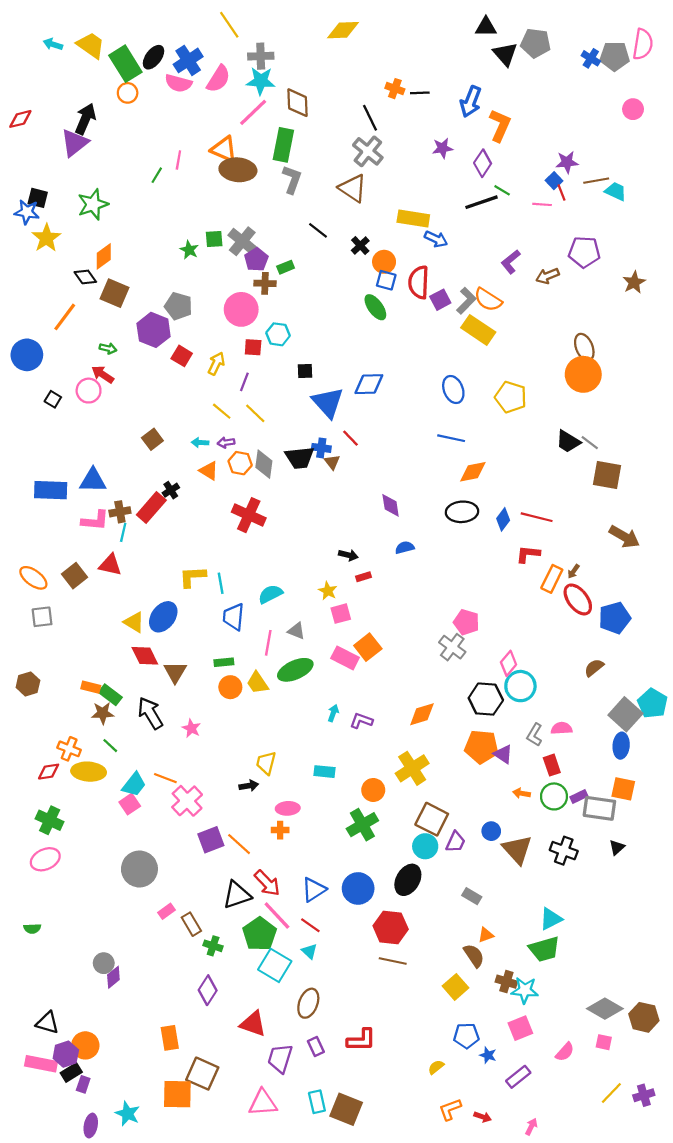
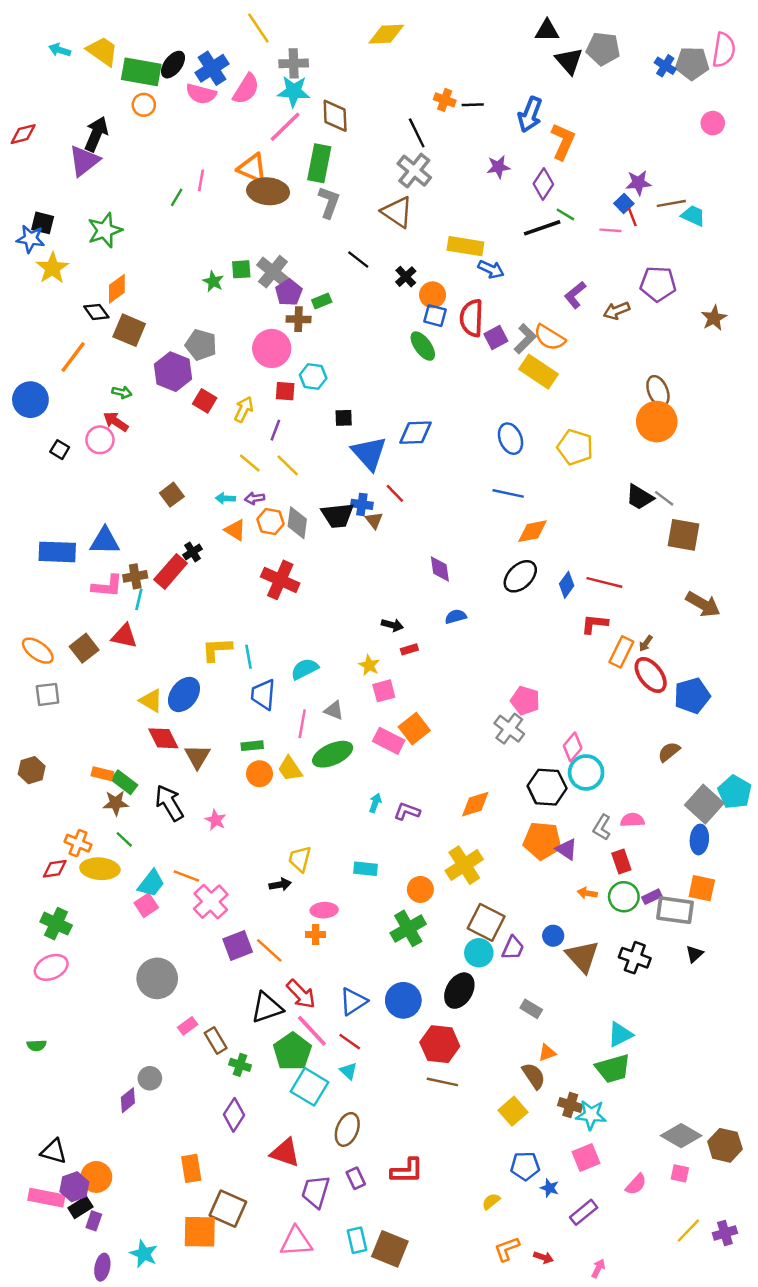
green rectangle: (125, 64) -> (141, 72), turned -48
black ellipse: (462, 512) -> (520, 576), turned -40
gray circle: (104, 963) -> (150, 1078), moved

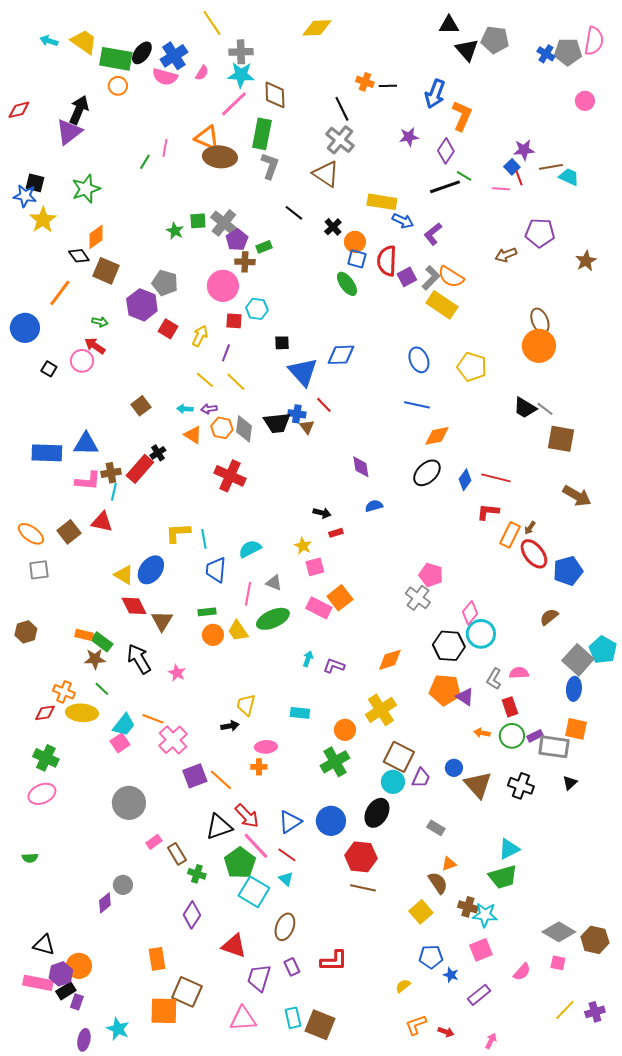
pink semicircle: (246, 89) -> (202, 73), size x0.6
purple L-shape: (575, 295) -> (433, 234), moved

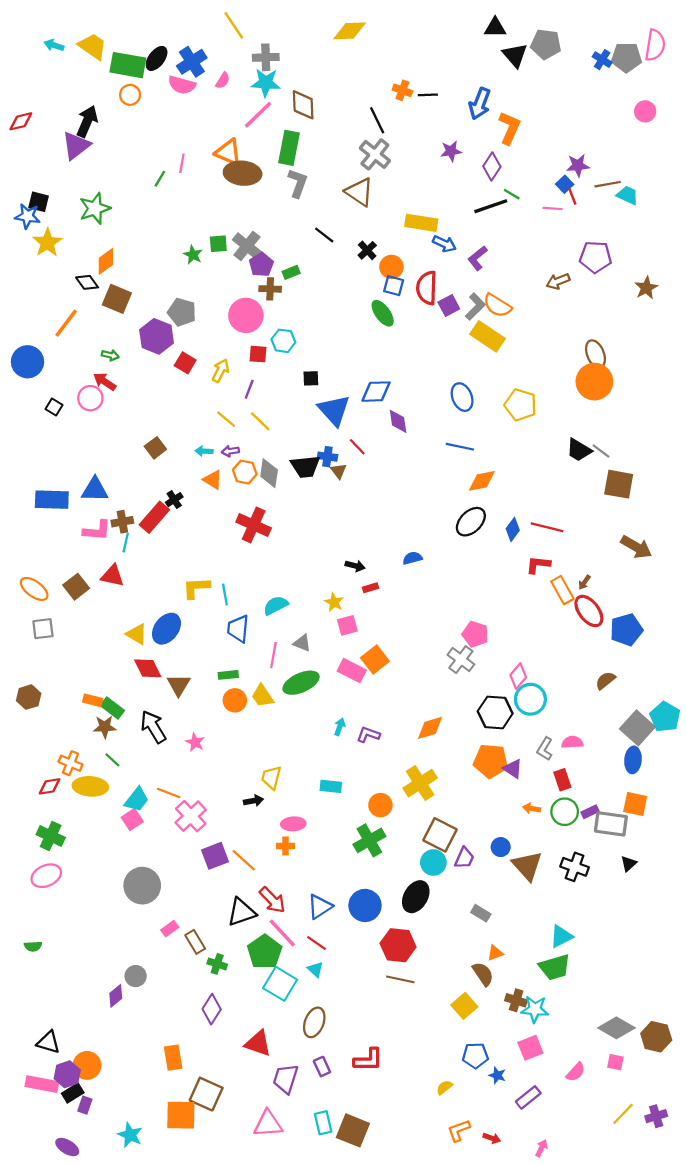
purple diamond: (361, 467) -> (398, 421), moved
orange rectangle: (510, 535) -> (562, 590), turned -55
purple ellipse: (84, 1040) -> (67, 1147), moved, turned -70

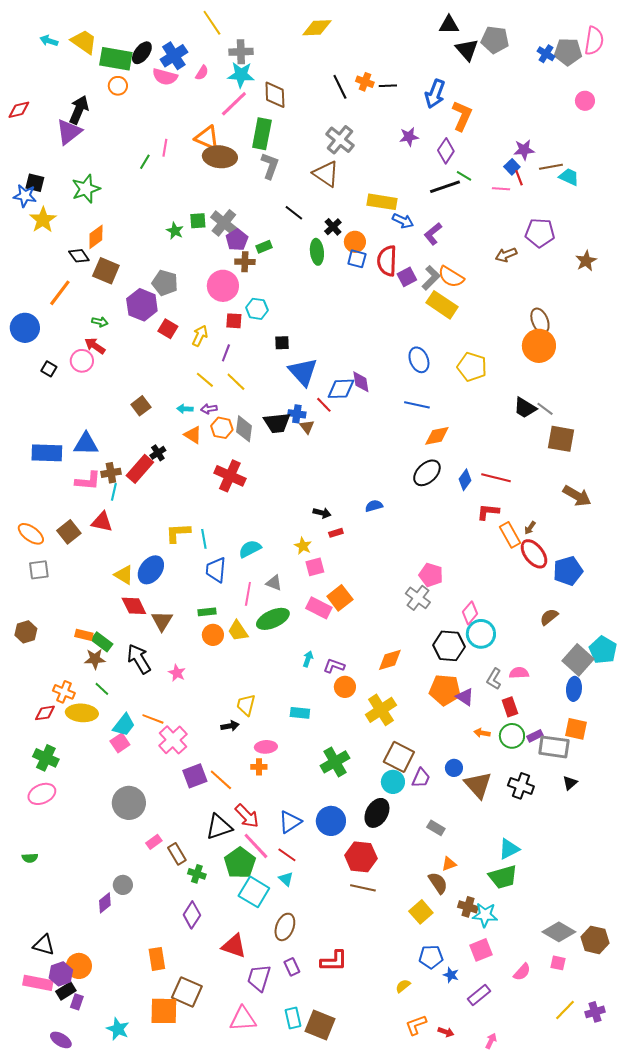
black line: (377, 120) -> (340, 87), moved
green ellipse: (383, 313) -> (317, 252), moved, turned 30
blue diamond: (376, 392) -> (341, 389), moved
orange circle: (380, 805) -> (345, 687), moved

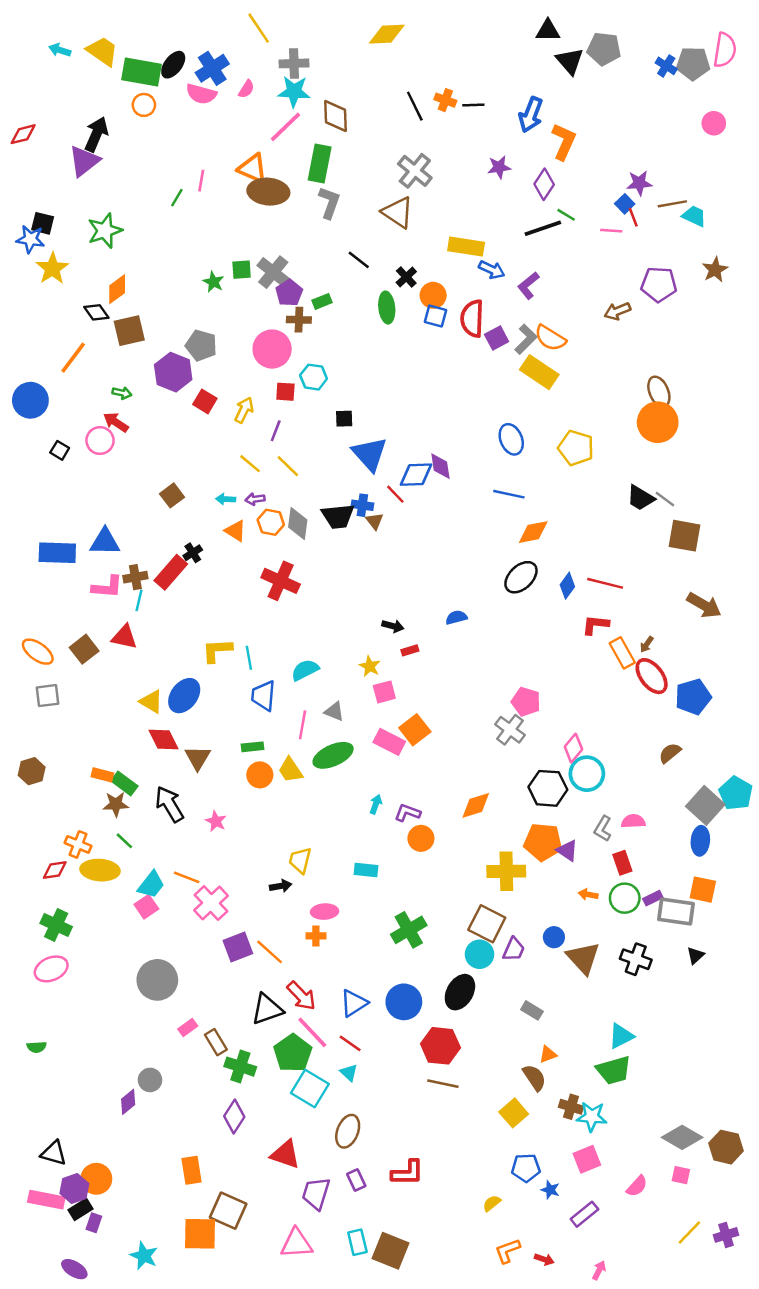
brown star: (586, 261) -> (715, 270), moved
brown square: (106, 271) -> (129, 331), turned -36
yellow cross: (381, 710) -> (506, 871), moved, turned 32
green cross: (197, 874) -> (240, 1067), size x1.4

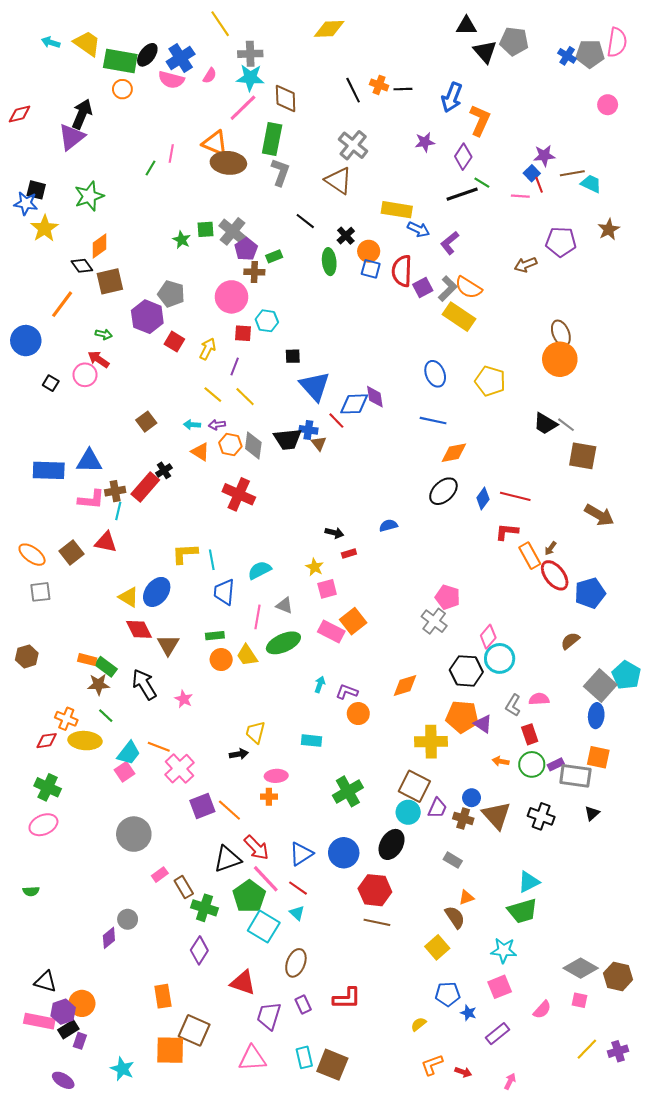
brown cross: (571, 1107) -> (463, 818), moved

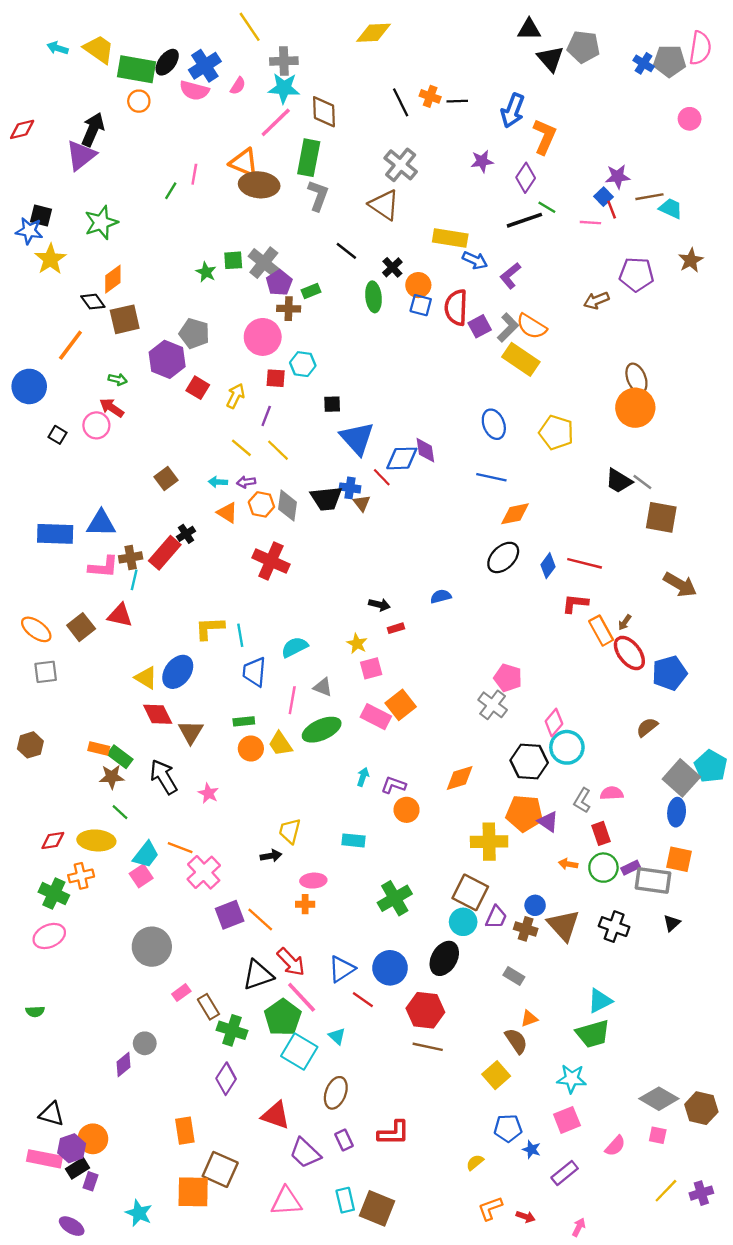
orange cross: (66, 719) -> (81, 876), moved, turned -35
red line: (298, 888) -> (363, 1000), moved
purple trapezoid: (269, 1016) -> (305, 1153), turned -64

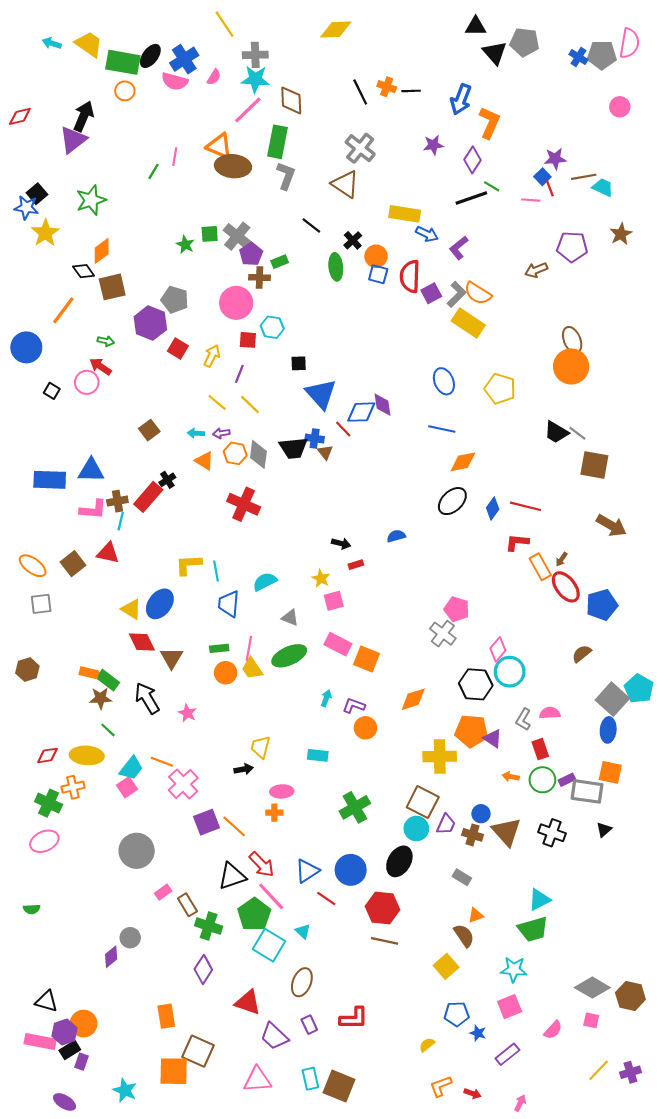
black square: (41, 215) -> (37, 194), turned 36
pink line: (292, 700) -> (249, 648), moved
orange square: (401, 705) -> (367, 659), moved, turned -30

